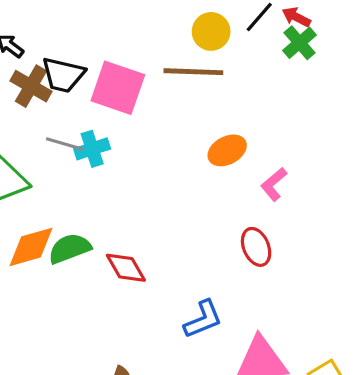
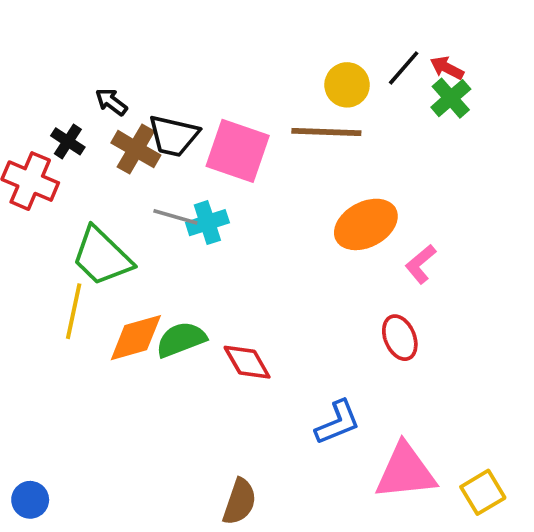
orange ellipse: (227, 150) -> (366, 224), size x1.4

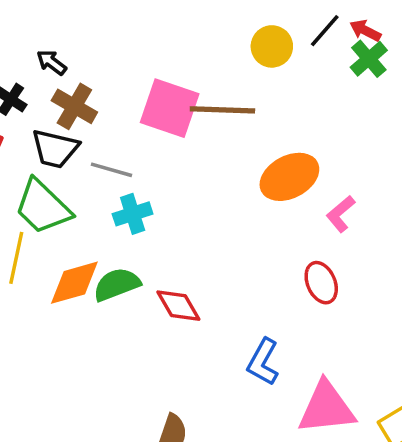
brown line: (326, 132) -> (222, 110), moved
black trapezoid: (174, 136) -> (55, 149), moved
cyan cross: (207, 223) -> (133, 214), moved
blue L-shape: (338, 422) -> (263, 362), turned 141

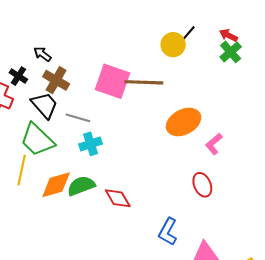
black line: (325, 31) -> (187, 35), moved
black trapezoid: (55, 149) -> (45, 105), turned -144

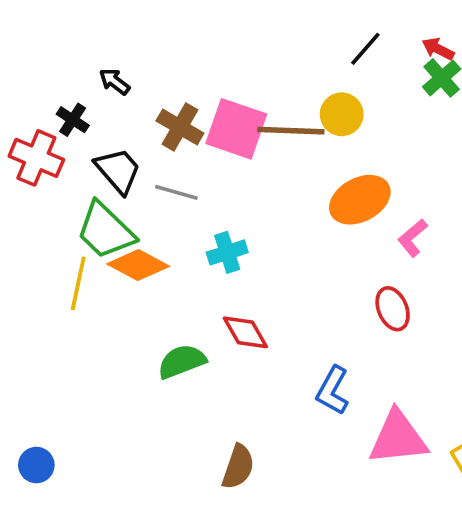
yellow circle: (173, 45) -> (342, 114), moved
brown cross: (56, 80) -> (180, 127), moved
cyan cross: (91, 144) -> (227, 252), moved
orange diamond: (56, 185) -> (138, 265), moved, turned 44
green semicircle: (81, 186) -> (182, 361), moved

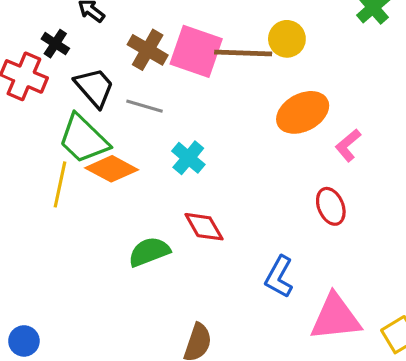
cyan cross: (227, 252) -> (188, 158), turned -32

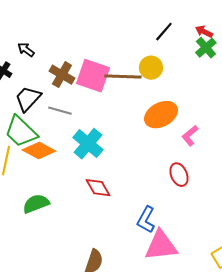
black trapezoid: (94, 87) -> (28, 99), turned -96
cyan cross: (188, 158) -> (88, 144), size x1.4
green semicircle: (149, 252) -> (36, 204), moved
pink triangle: (335, 317) -> (161, 246), moved

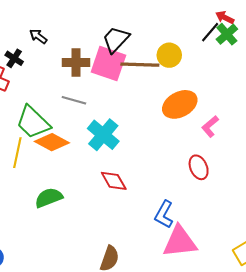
black line: (164, 32) -> (210, 32), moved
brown cross: (62, 75) -> (76, 63), turned -30
black trapezoid: (28, 99) -> (116, 39), moved

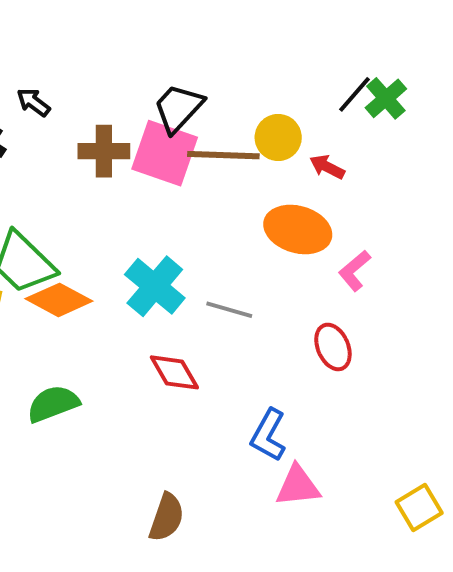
red arrow: (225, 17) -> (327, 167), moved
gray line: (74, 100) -> (229, 310), moved
orange ellipse: (180, 104) -> (298, 230), turned 44
pink triangle: (180, 242) -> (298, 486), size x0.7

